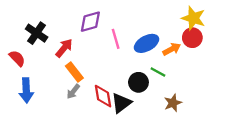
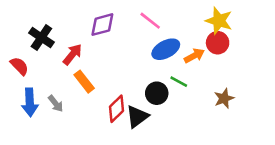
pink line: (116, 39) -> (150, 21), moved, turned -36
gray arrow: (73, 91) -> (56, 104), moved, turned -77
red diamond: (103, 96) -> (117, 109), turned 55
brown star: (173, 103) -> (224, 98), moved

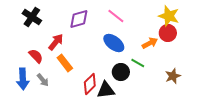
black cross: (41, 38) -> (32, 17), moved
blue ellipse: (166, 49) -> (114, 43), moved, turned 65
red semicircle: (19, 66) -> (36, 56), moved
black triangle: (137, 117) -> (106, 90), turned 30

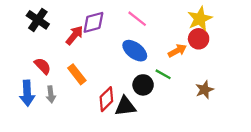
yellow star: (169, 16) -> (200, 19), turned 30
red arrow: (56, 42) -> (74, 35), moved
gray arrow: (43, 80) -> (51, 94), turned 32

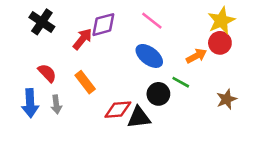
red diamond: (106, 99) -> (118, 110), turned 40

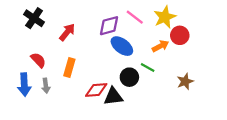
pink line: (152, 21) -> (135, 17), moved
yellow star: (221, 21) -> (165, 17), moved
purple diamond: (103, 25) -> (109, 26), moved
orange rectangle: (85, 82) -> (69, 68), turned 54

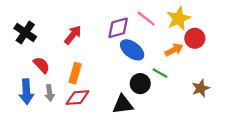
black cross: (34, 18) -> (25, 32), moved
red diamond: (96, 90) -> (78, 98), moved

